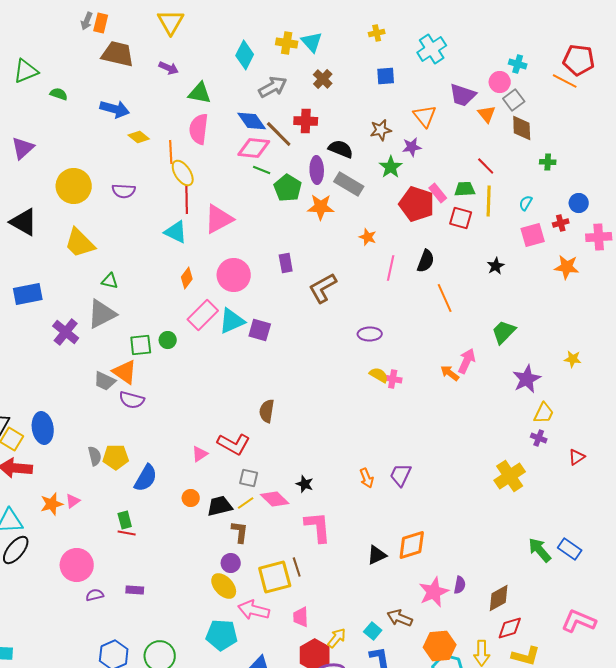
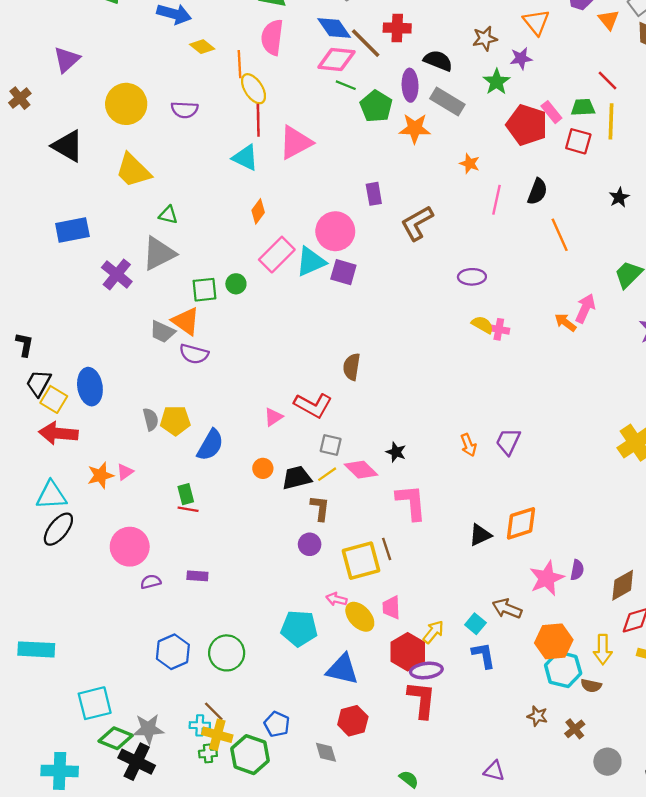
pink circle: (234, 275) -> (335, 231), moved
yellow ellipse: (224, 586) -> (360, 617), moved
pink arrow: (254, 610) -> (336, 599), size x0.6

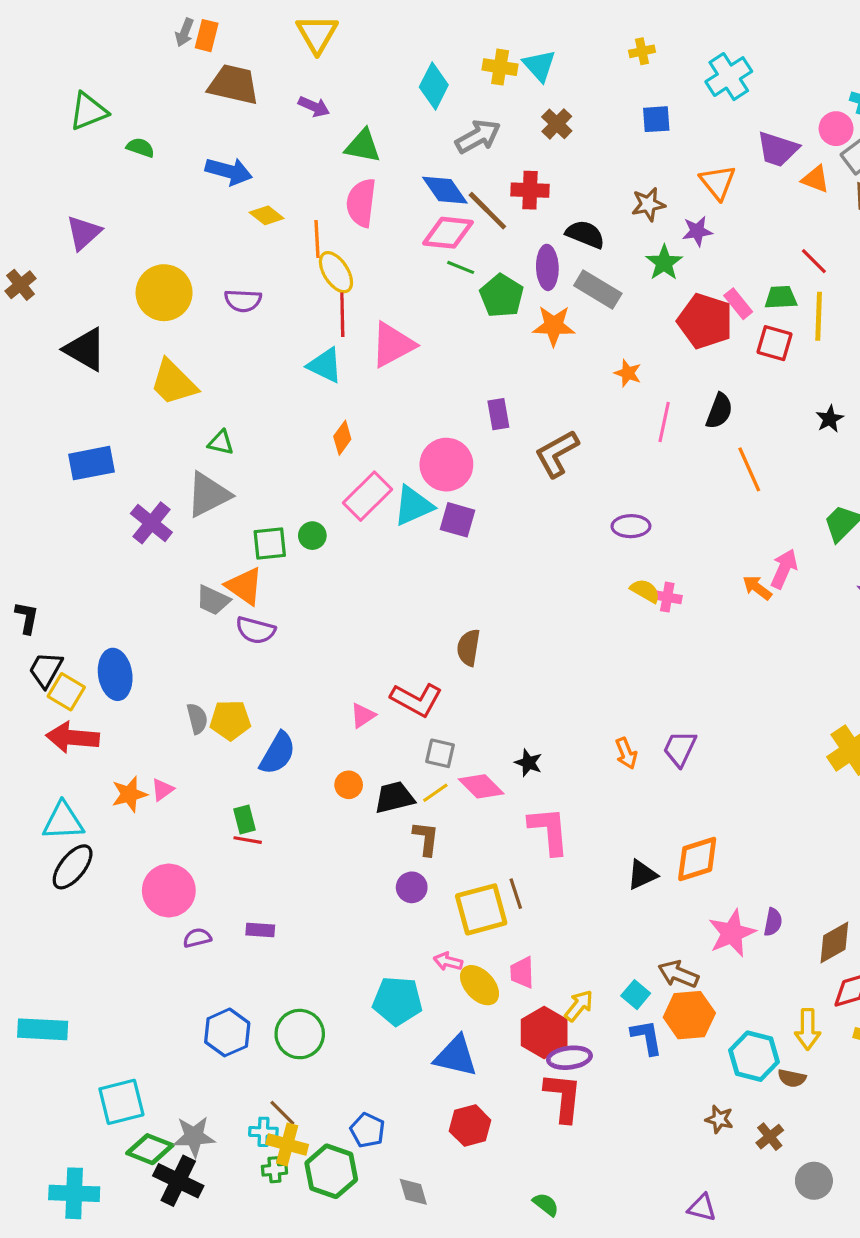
orange triangle: (609, 20) -> (816, 179), turned -30
orange hexagon: (554, 641) -> (689, 1015), moved
gray diamond: (326, 752) -> (413, 1192), moved
purple triangle: (494, 771) -> (702, 1208), moved

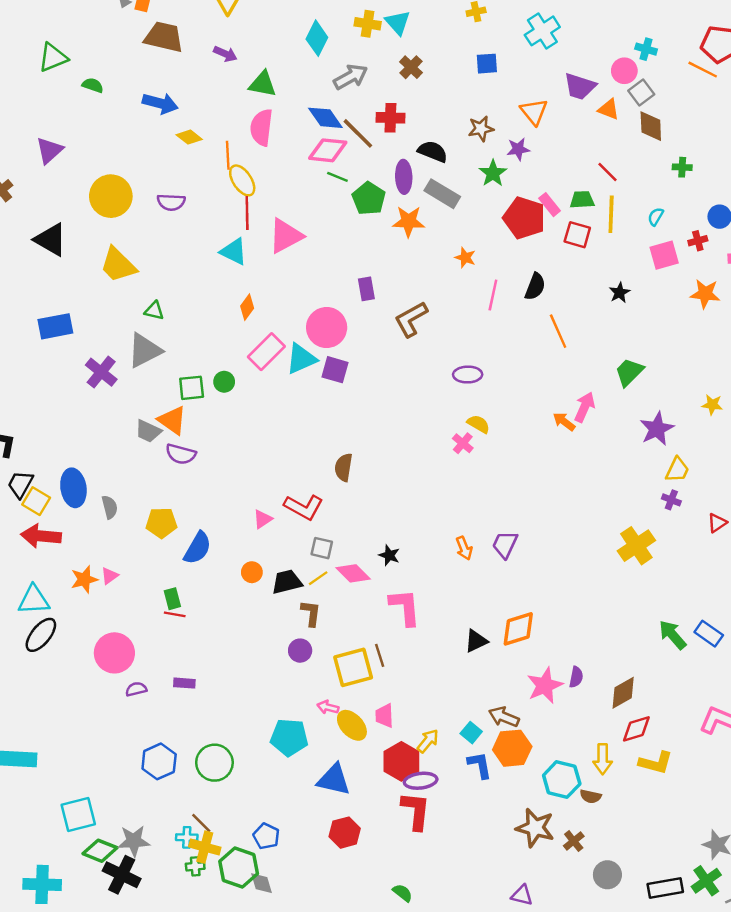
pink cross: (667, 597) -> (463, 443), moved, turned 30
gray semicircle: (197, 719) -> (110, 507), moved
brown star: (719, 1119) -> (535, 828), size x1.8
gray diamond: (413, 1192) -> (261, 883), moved

